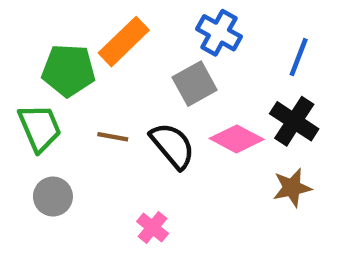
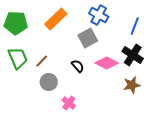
green pentagon: (68, 70) -> (16, 23), moved
brown line: (113, 137) -> (42, 61), moved, turned -56
black semicircle: (172, 146) -> (78, 66), size x0.6
gray circle: (53, 197) -> (49, 82), moved

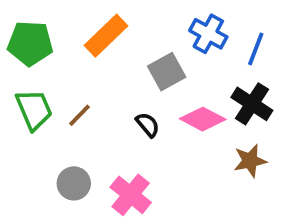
blue cross: (99, 15) -> (208, 34), moved
gray circle: (49, 82) -> (74, 183), moved
pink cross: (69, 103) -> (131, 195), size x1.5

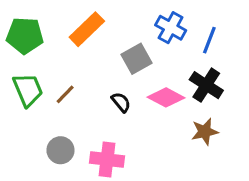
pink cross: (131, 195) -> (107, 160), turned -32

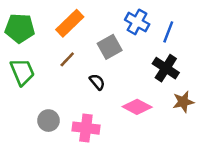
brown line: (65, 94) -> (67, 59), moved
pink diamond: (166, 97) -> (137, 107), moved
brown star: (205, 132) -> (183, 102), moved

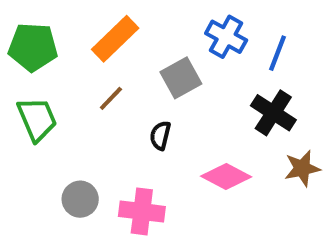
black semicircle: (97, 82) -> (160, 135), turned -126

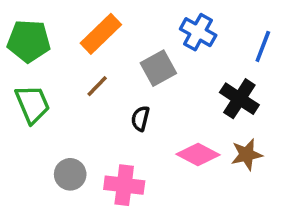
blue line: (277, 53) -> (263, 46), moved
brown star: (302, 168) -> (247, 155), moved

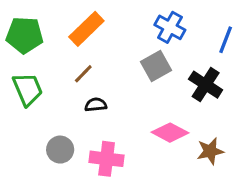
gray square: (158, 68) -> (156, 66), moved
black semicircle: (140, 119) -> (96, 105), moved, turned 70
brown star: (247, 155) -> (210, 151), moved

